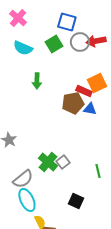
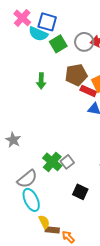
blue square: (67, 22) -> (47, 22), moved
cyan semicircle: (23, 48) -> (38, 34), moved
brown pentagon: (73, 103) -> (76, 75), moved
black square: (76, 201) -> (80, 192), moved

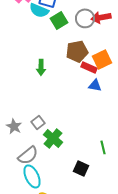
green arrow: (41, 81) -> (41, 67), moved
gray star: (13, 140) -> (14, 126), moved
gray square: (67, 162) -> (38, 122), moved

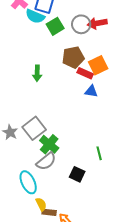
gray square: (38, 122) -> (34, 128), size x1.6
gray semicircle: (28, 155) -> (46, 161), moved

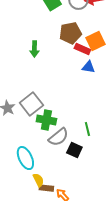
green cross: (49, 144) -> (46, 120), turned -30
green line: (99, 153) -> (87, 129), moved
gray semicircle: (46, 161) -> (58, 137), moved

